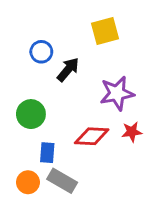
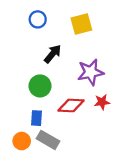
blue circle: (41, 52) -> (38, 19), moved
green circle: (31, 114) -> (40, 86), moved

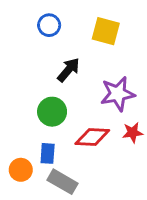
yellow square: (81, 24) -> (106, 31), turned 30
orange circle: (22, 141) -> (21, 170), moved

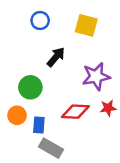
green circle: (52, 112) -> (30, 87), moved
orange circle: (21, 170) -> (17, 115), moved

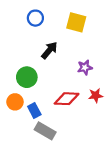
purple star: (96, 76) -> (85, 67), size x0.6
blue rectangle: (39, 125) -> (34, 110), turned -32

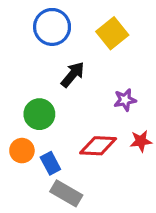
blue circle: (35, 18) -> (52, 27), size x1.5
yellow square: (76, 22) -> (112, 33), turned 36

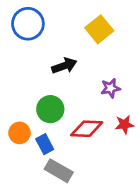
blue circle: (52, 27) -> (28, 24), moved
black arrow: (73, 74) -> (64, 66), turned 30
green circle: (39, 114) -> (50, 109), moved

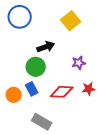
green circle: (50, 109) -> (36, 67), moved
blue rectangle: (45, 144) -> (32, 89), moved

